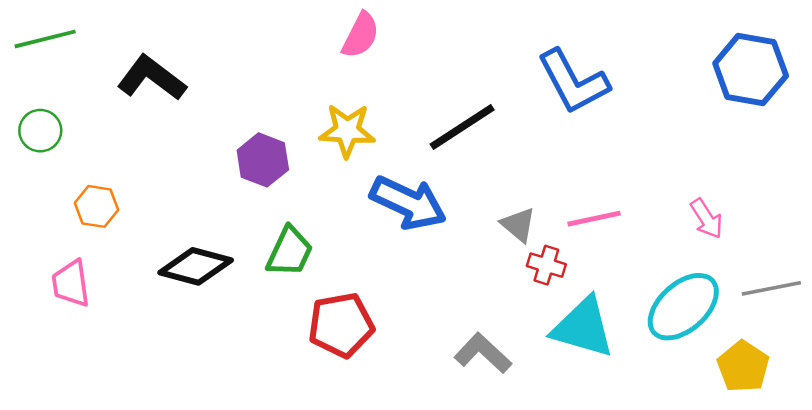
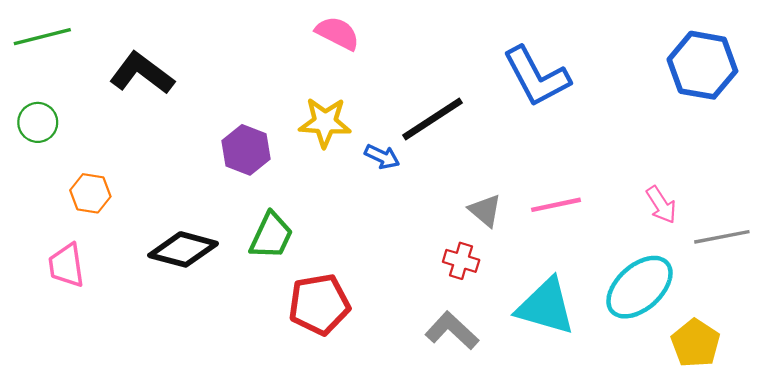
pink semicircle: (361, 35) -> (337, 33), turned -90
blue arrow: (408, 203) -> (382, 157), moved, size x0.5
red cross: (546, 265) -> (461, 261), moved
gray line: (771, 288) -> (722, 237), moved

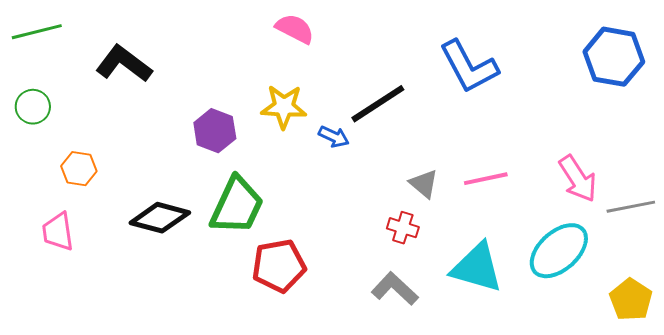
pink arrow: (661, 205) -> (578, 179), size x1.4
green trapezoid: (271, 236) -> (237, 206), size x1.4
yellow pentagon: (696, 343) -> (631, 300), moved

